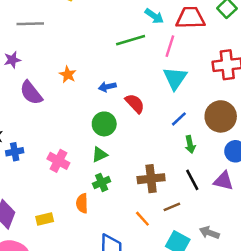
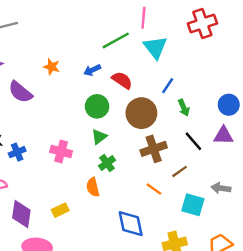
green line: (131, 40) -> (116, 40), moved
brown circle: (221, 116) -> (141, 113), moved

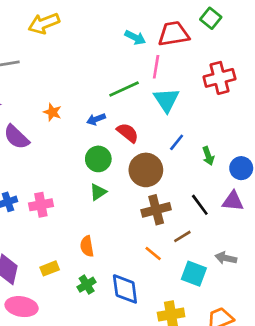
green arrow: (184, 108) -> (208, 156), moved
pink cross: (61, 151) -> (41, 205), moved, turned -30
green cross: (107, 163) -> (87, 285), moved

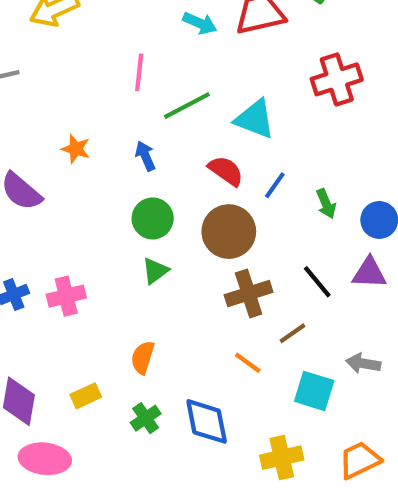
pink line: (156, 67) -> (139, 72), moved
cyan triangle: (166, 100) -> (255, 119), turned -32
blue arrow: (96, 119) -> (145, 156), turned 90
red semicircle: (128, 133) -> (226, 171), moved
orange semicircle: (87, 246) -> (143, 357), turned 30

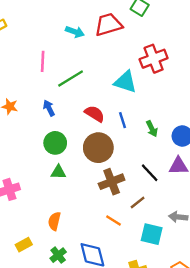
cyan triangle: (255, 119) -> (125, 82), moved
blue line: (275, 185) -> (123, 120), turned -49
green triangle: (155, 271) -> (58, 172), turned 42

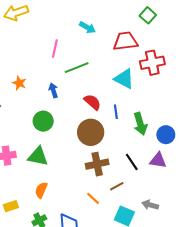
red trapezoid: (108, 25) -> (125, 41), moved
green arrow: (152, 129) -> (140, 124), size x1.5
green circle: (55, 143) -> (43, 121), moved
green triangle: (58, 172) -> (38, 156), moved, size x1.5

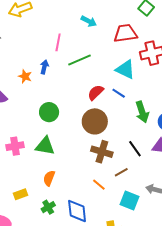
blue arrow: (53, 90) -> (44, 67), moved, turned 32
red semicircle: (92, 102) -> (96, 92), turned -84
blue line: (116, 112) -> (119, 93), moved, turned -48
brown cross: (97, 164) -> (102, 152), turned 30

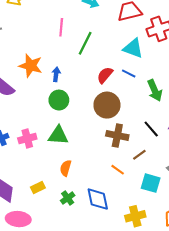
green line: (80, 60) -> (85, 43), turned -35
blue arrow: (44, 67) -> (56, 74), moved
orange star: (25, 76) -> (31, 66), size x1.6

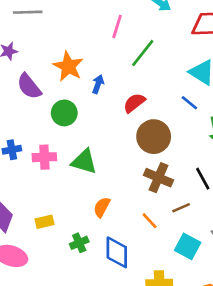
red semicircle: (105, 75) -> (134, 103), moved
green circle: (59, 100) -> (64, 113), moved
orange semicircle: (66, 168) -> (102, 207), moved

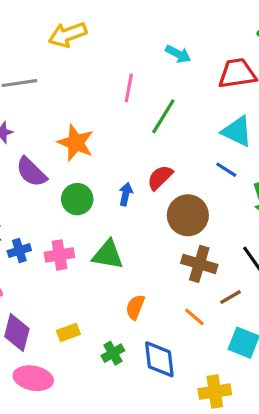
blue arrow: (98, 84) -> (126, 194), moved

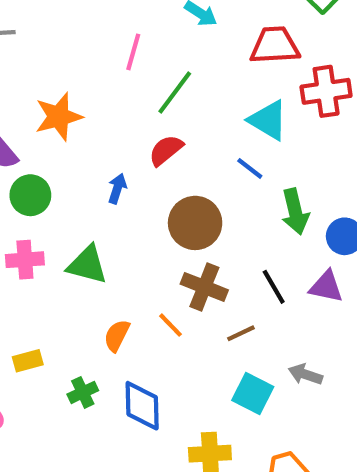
orange star: (76, 143) -> (58, 117), turned 30
red semicircle: (160, 177) -> (166, 150), moved
green circle: (77, 199) -> (30, 195), moved
orange line: (194, 317) -> (170, 325), moved

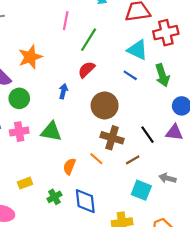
green arrow: (295, 212) -> (162, 75), moved

